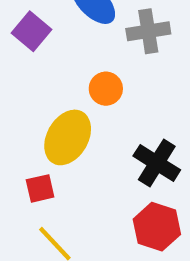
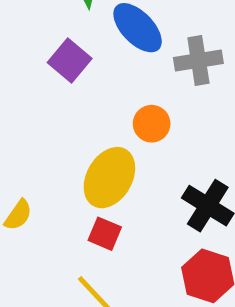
red square: (40, 188) -> (105, 234), moved, turned 36

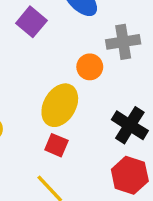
gray cross: (198, 60) -> (123, 42), moved

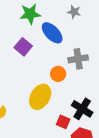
red square: (56, 145) -> (63, 122), moved

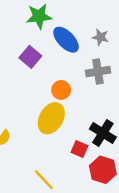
gray star: (74, 12) -> (100, 37), moved
orange circle: (58, 74) -> (61, 90), moved

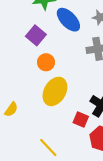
orange circle: (61, 90) -> (46, 62), moved

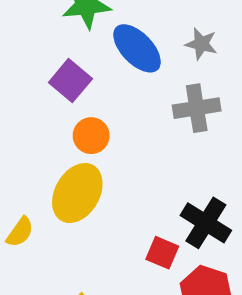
yellow ellipse: (55, 91) -> (77, 193), moved

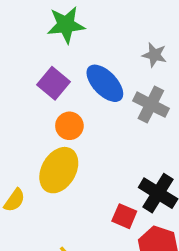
blue ellipse: (137, 48) -> (105, 83), moved
gray cross: (197, 108) -> (151, 105), turned 36

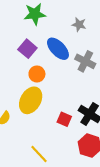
gray star: (154, 55) -> (79, 25), moved
red square: (124, 216) -> (64, 119), moved

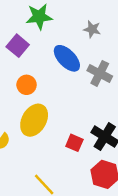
purple square: (27, 49) -> (18, 46), moved
orange circle: (37, 74) -> (27, 85), moved

